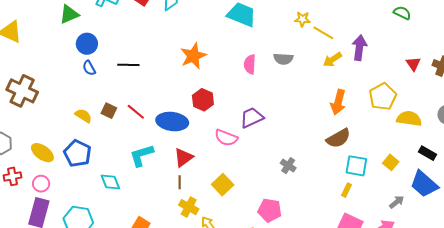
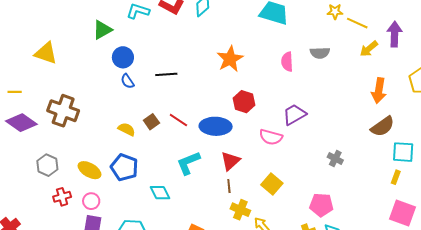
brown square: (109, 111) -> (151, 122), turned 35

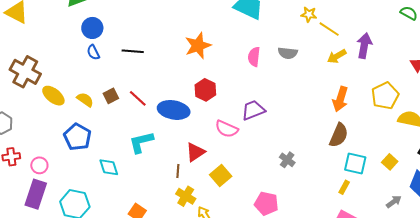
brown semicircle: (383, 126) -> (339, 135), turned -40
red triangle: (230, 161) -> (195, 152), moved
yellow ellipse: (89, 170) -> (53, 96), moved

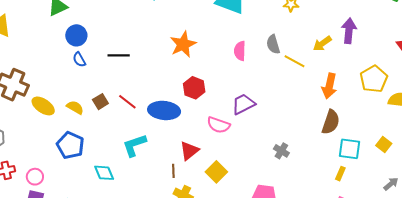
yellow line: (329, 29) -> (294, 61), moved
gray semicircle: (288, 53) -> (273, 44), turned 72

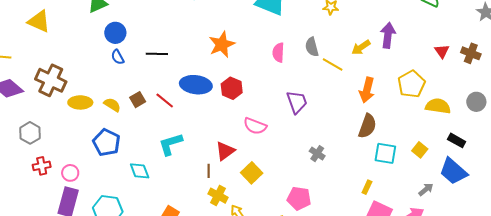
purple trapezoid: (243, 104) -> (297, 102), moved, turned 95
yellow ellipse: (43, 106) -> (80, 102), turned -35
blue ellipse: (164, 110) -> (196, 85), moved
yellow rectangle: (340, 174) -> (367, 187), moved

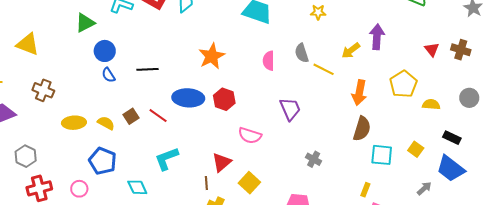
brown cross: (51, 80) -> (43, 90), moved, size x0.7
yellow semicircle: (438, 106) -> (431, 104), size x0.7
red cross: (42, 166) -> (39, 188), size x1.4
pink circle: (70, 173) -> (79, 189), moved

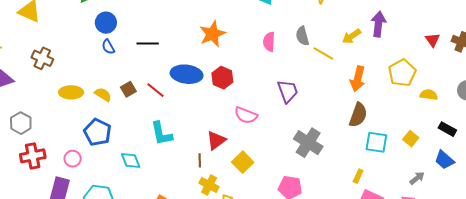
cyan L-shape: (167, 159) -> (161, 134), turned -84
gray cross: (314, 159) -> (308, 143), size x1.8
blue trapezoid: (451, 169) -> (444, 160), size x0.7

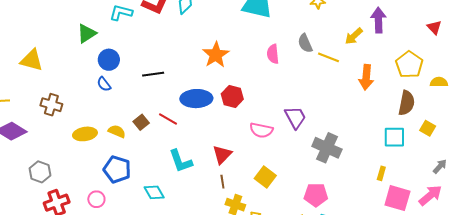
blue semicircle: (108, 47) -> (104, 84), moved
purple trapezoid: (288, 91) -> (295, 117), moved
brown semicircle: (358, 115) -> (406, 103), moved
red triangle: (216, 140) -> (222, 155), moved

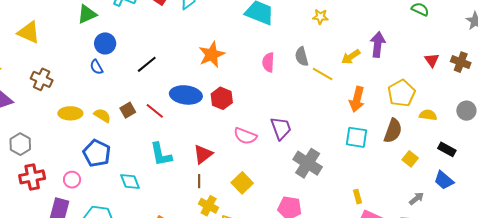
black line: (153, 74) -> (147, 64), turned -40
cyan square: (394, 137) -> (356, 137), moved
yellow rectangle: (381, 173) -> (358, 197), turned -40

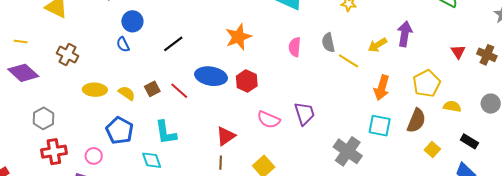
cyan L-shape: (161, 154) -> (166, 133), moved
gray cross: (308, 163) -> (348, 151), moved

